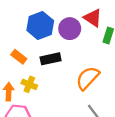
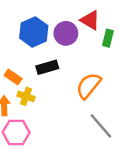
orange rectangle: (19, 57) -> (13, 77), moved

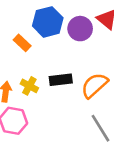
black rectangle: (47, 67) -> (61, 80), moved
orange rectangle: (13, 77) -> (22, 43), moved

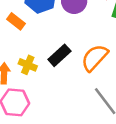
black rectangle: (61, 80) -> (59, 55), turned -30

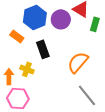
black rectangle: (59, 55) -> (43, 49), moved, turned -66

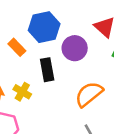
purple circle: (61, 19) -> (75, 48), moved

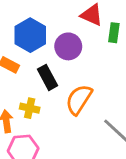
orange semicircle: (89, 94) -> (79, 99), moved

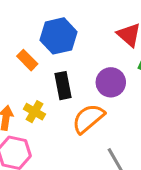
purple circle: (68, 46) -> (111, 82), moved

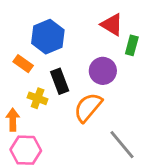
yellow cross: (34, 112) -> (38, 98), moved

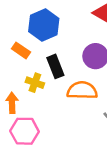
orange semicircle: (88, 107) -> (82, 90), turned 52

